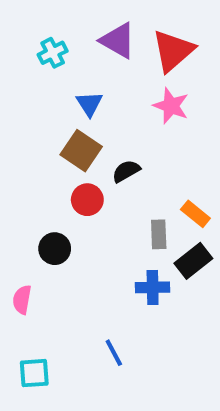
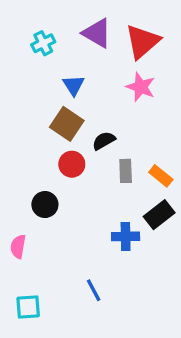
gray rectangle: (159, 234) -> (126, 171), moved

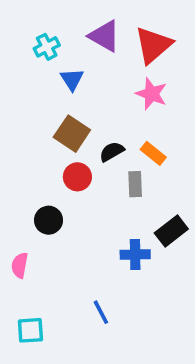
blue triangle: (73, 85) -> (72, 79), moved
orange rectangle: (161, 176) -> (153, 153), moved

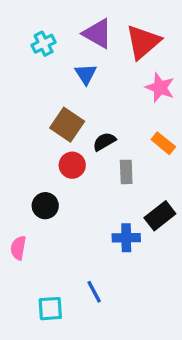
blue triangle: (72, 79) -> (86, 74), moved
pink star: (151, 94) -> (160, 88), moved
orange rectangle: (153, 153) -> (163, 143), moved
cyan square: (30, 330) -> (50, 309), moved

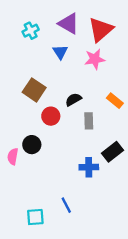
pink star: (160, 88) -> (95, 59), moved, turned -30
brown square: (67, 125) -> (34, 90), moved
pink semicircle: (18, 248) -> (13, 156), moved

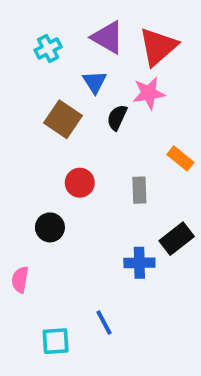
brown square: (34, 90) -> (63, 119), moved
black semicircle: (73, 99) -> (117, 117), moved, turned -35
pink semicircle: (13, 156) -> (20, 280), moved

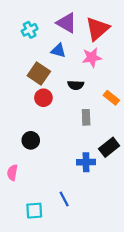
blue triangle: (95, 82) -> (58, 51), turned -42
black semicircle: (117, 117) -> (76, 85), moved, turned -112
red circle: (80, 183) -> (43, 98), moved

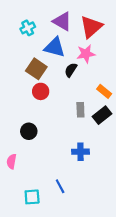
blue triangle: (58, 51) -> (55, 47), size x1.5
black semicircle: (76, 85) -> (71, 70), moved, turned 120
black rectangle: (109, 147) -> (102, 115), moved

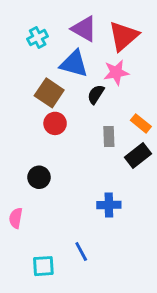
gray rectangle: (80, 110) -> (109, 137), moved

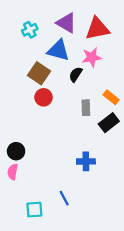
red triangle: (123, 36) -> (97, 29), turned 30
black circle: (39, 177) -> (16, 151), moved

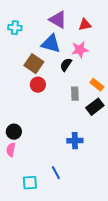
red triangle: (97, 29) -> (85, 25), size x0.6
cyan cross: (30, 30) -> (15, 28), moved, turned 32

